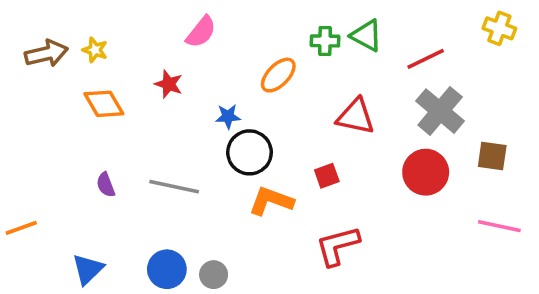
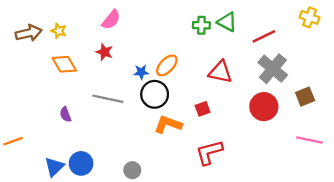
pink semicircle: (201, 32) -> (111, 20), moved
orange ellipse: (278, 75) -> (167, 65), moved
brown square: (492, 156) -> (305, 97), turned -30
gray line: (174, 187) -> (108, 99), moved
blue circle: (167, 269) -> (81, 163), moved

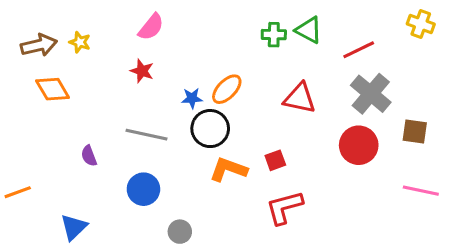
orange diamond: (64, 64) -> (53, 89), moved
brown square: (305, 97) -> (415, 132), turned 30
red square: (203, 109) -> (275, 160), moved
blue circle: (81, 163) -> (143, 189), moved

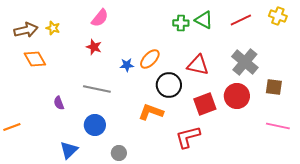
red line: (359, 50) -> (241, 20), moved
black circle: (210, 129) -> (169, 85), moved
red square: (275, 160) -> (205, 104), moved, size x1.6
blue triangle: (74, 227) -> (69, 150), moved

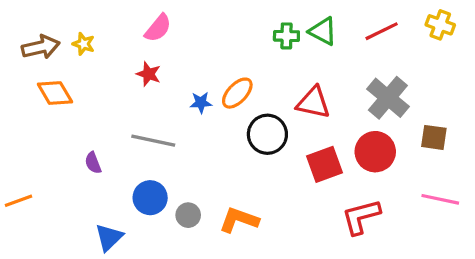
orange L-shape: (151, 112) -> (239, 220), moved
red L-shape: (188, 137) -> (361, 217), moved
gray circle: (119, 153) -> (188, 215), moved

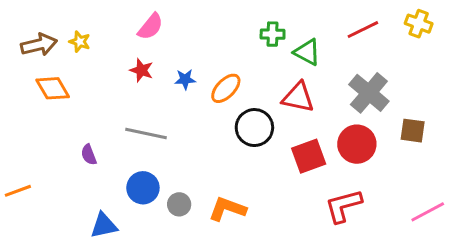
green triangle: (323, 31) -> (307, 52), moved
blue star: (201, 103) -> (185, 79), moved
pink line: (440, 199) -> (428, 212), moved, turned -40
blue triangle: (109, 237) -> (104, 225), turned 32

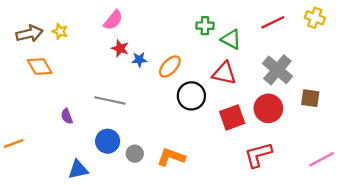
red star: (141, 70) -> (120, 48), moved

